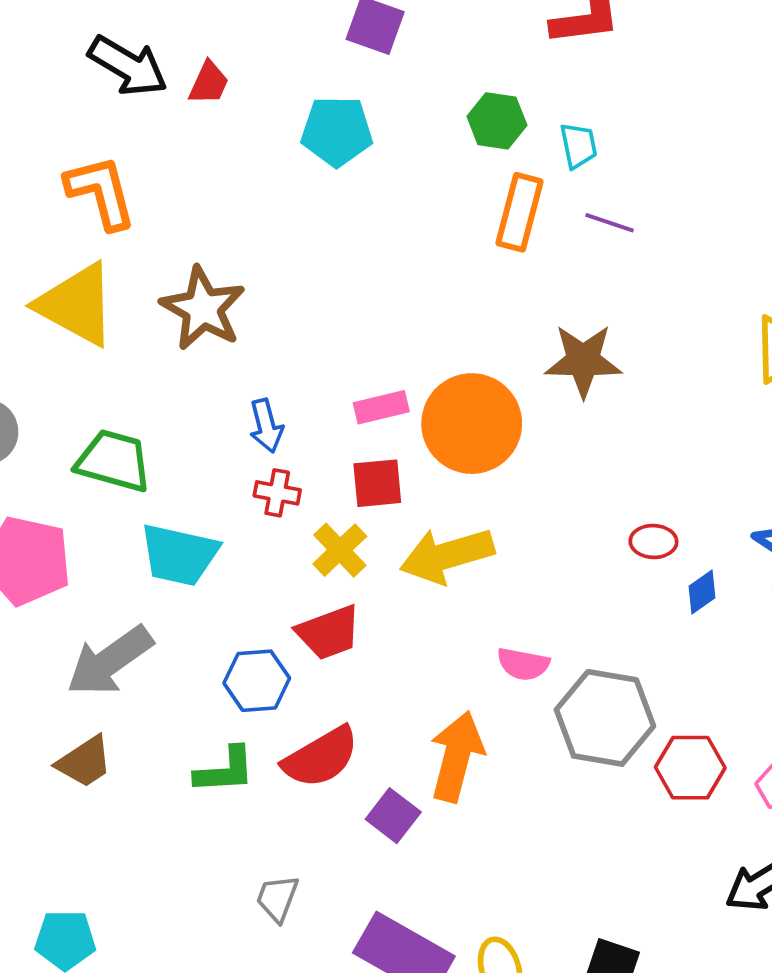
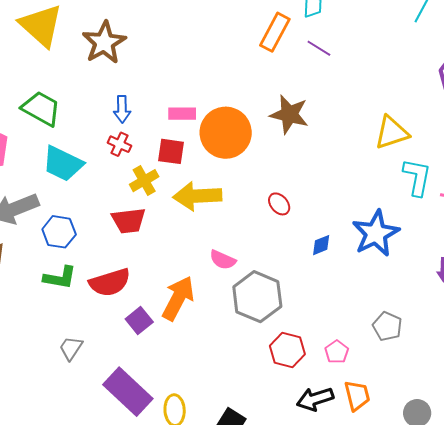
red ellipse: (653, 541) -> (279, 204), moved, turned 35
blue hexagon: (257, 681) -> (59, 232), moved
red hexagon: (690, 768) -> (287, 350), moved

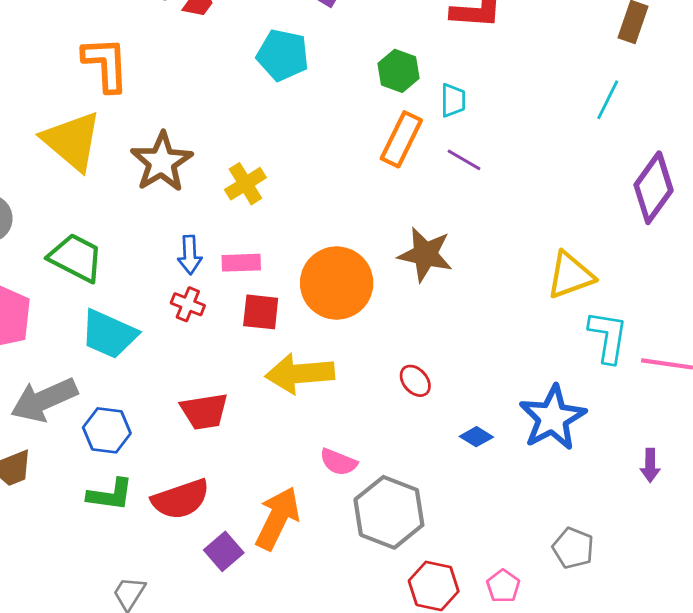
pink rectangle: (182, 114) -> (241, 263), moved
yellow cross: (144, 181) -> (245, 184), moved
blue diamond: (321, 245) -> (476, 437), turned 55

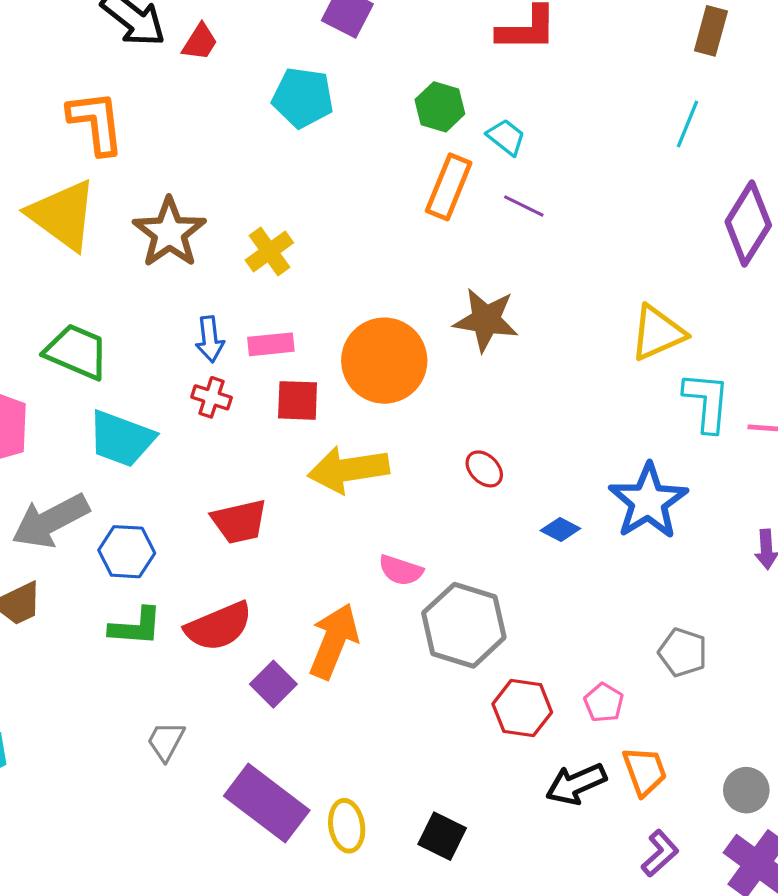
cyan trapezoid: (453, 100) -> (506, 137), turned -48

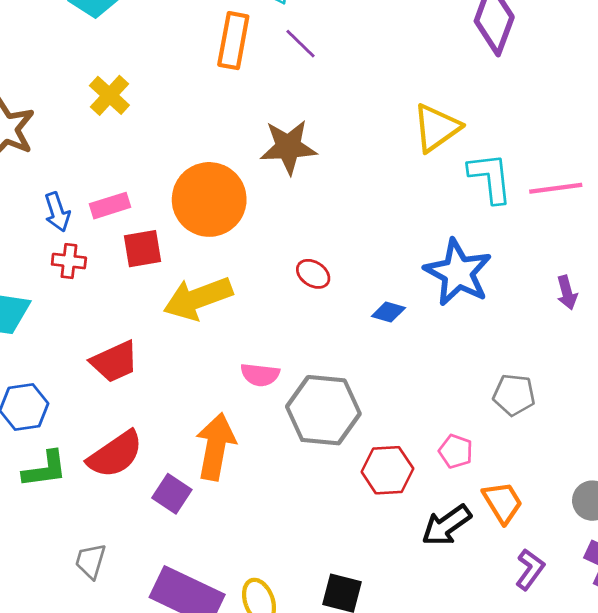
purple line: (524, 206) -> (300, 44), turned 30
yellow cross: (269, 251) -> (109, 95), moved

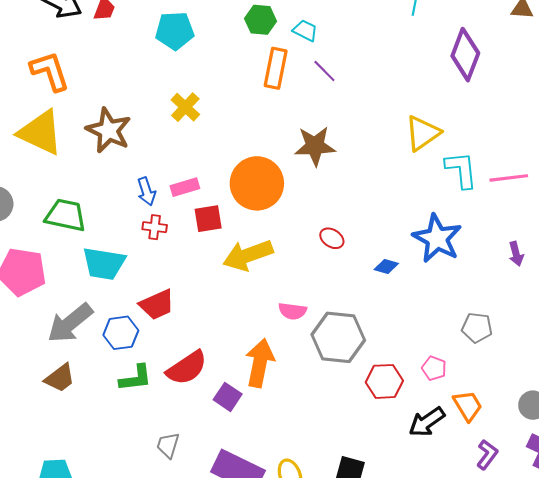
red trapezoid: (114, 362) -> (157, 305), moved

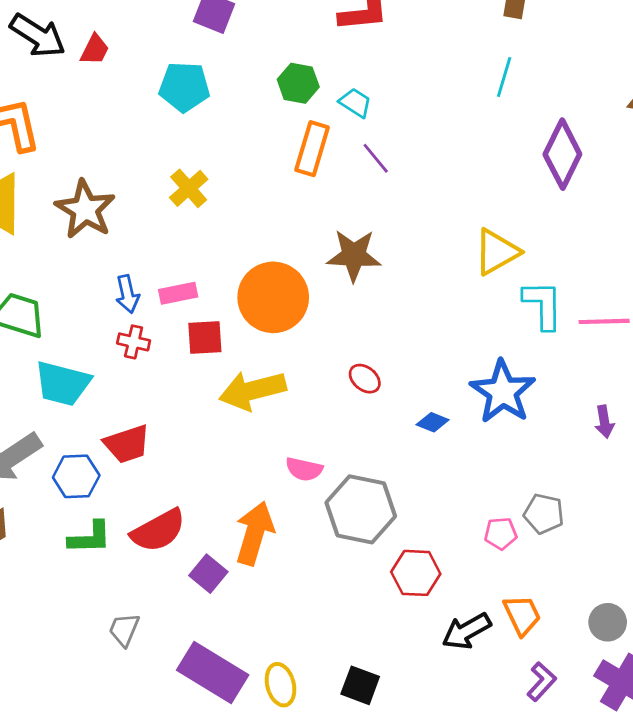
pink pentagon: (434, 368) -> (501, 533), moved, turned -30

